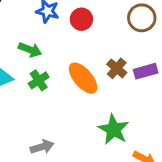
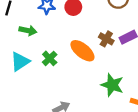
green arrow: (30, 50) -> (28, 31), moved

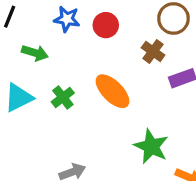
brown cross: (106, 39) -> (153, 51), moved

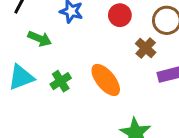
red circle: (106, 25) -> (120, 15), moved

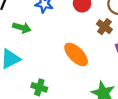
green cross: (61, 81) -> (39, 87), moved, turned -35

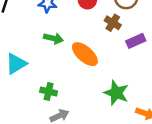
green arrow: (22, 28) -> (53, 38), moved

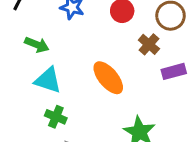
green arrow: (53, 38) -> (37, 45), moved
cyan triangle: (16, 64) -> (48, 80), moved, turned 40

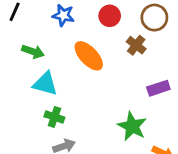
purple rectangle: (174, 71) -> (158, 88), moved
orange ellipse: (108, 78) -> (89, 56), moved

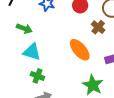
orange ellipse: (89, 56) -> (80, 50), moved

